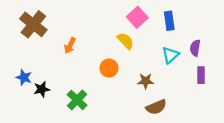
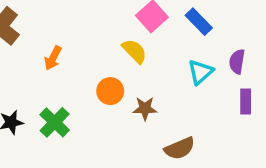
blue rectangle: (169, 21) -> (199, 22), turned -36
brown star: (146, 81) -> (145, 108), moved
green cross: (77, 100) -> (55, 122), moved

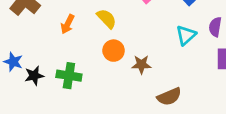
yellow semicircle: (134, 51) -> (107, 19), moved
green cross: (55, 122) -> (69, 76), turned -35

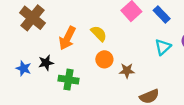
orange arrow: (68, 24) -> (67, 38), size x1.5
black star: (34, 76) -> (46, 63), moved

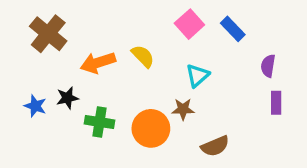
orange arrow: (67, 38) -> (98, 63), turned 45
cyan triangle: (163, 47) -> (197, 75), moved
orange circle: (104, 59) -> (151, 128), moved, size x1.5

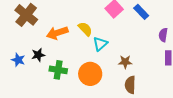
cyan triangle: (197, 75) -> (100, 44), moved
brown star: (183, 109) -> (125, 62), moved
brown semicircle: (215, 146) -> (130, 85), turned 114

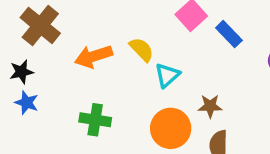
blue rectangle: (141, 12) -> (229, 34), moved
black star: (38, 55) -> (21, 72), moved
orange circle: (90, 74) -> (171, 128), moved

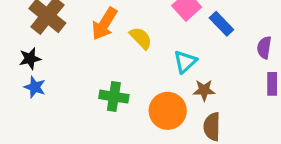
orange arrow: (93, 56) -> (104, 24), moved, turned -40
cyan triangle: (167, 75) -> (185, 62), moved
green cross: (95, 120) -> (114, 97), moved

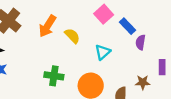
purple semicircle: (264, 48) -> (140, 42), moved
brown star: (204, 90) -> (143, 82), moved

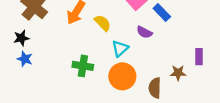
purple semicircle: (140, 42) -> (144, 32), moved, turned -72
cyan triangle: (103, 52) -> (120, 48), moved

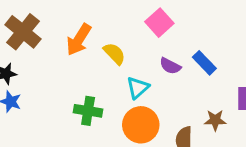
blue rectangle: (162, 12) -> (204, 63), moved

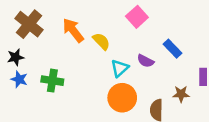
orange arrow: (79, 40) -> (73, 30), turned 110
purple semicircle: (170, 66) -> (145, 61), moved
green cross: (88, 111) -> (52, 81), moved

